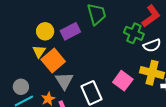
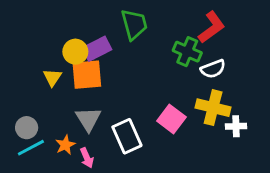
yellow circle: (45, 31) -> (75, 52), moved
orange square: (53, 61) -> (87, 75), moved, turned 35

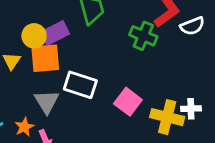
white semicircle: (213, 69) -> (192, 26), moved
yellow cross: (213, 108) -> (167, 117), moved
white rectangle: (127, 136) -> (80, 85), moved, turned -48

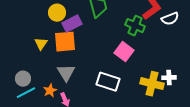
yellow circle: (34, 36) -> (57, 13), moved
white rectangle: (80, 85) -> (108, 82), moved
pink square: (128, 102) -> (124, 52), moved

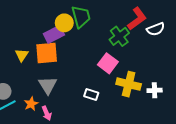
yellow circle: (57, 13) -> (64, 23), moved
green cross: (135, 26) -> (119, 36), turned 30
white rectangle: (108, 82) -> (91, 94), size x0.6
yellow cross: (152, 84) -> (129, 84), moved

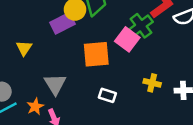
orange square: (47, 53) -> (96, 54), moved
pink square: (108, 63) -> (127, 39), moved
yellow cross: (129, 84) -> (152, 83), size x0.6

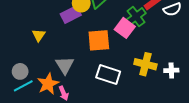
yellow cross: (152, 83) -> (145, 64), size x1.5
white rectangle: (107, 95) -> (108, 75), size x1.6
orange star: (35, 107) -> (48, 84), size x1.5

